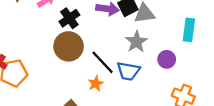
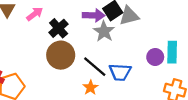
cyan rectangle: (189, 30) -> (172, 52), moved
gray star: (136, 42) -> (104, 31), moved

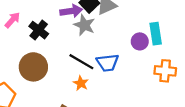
brown circle: (61, 55) -> (33, 67), moved

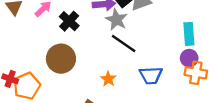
purple circle: (140, 41) -> (189, 58), moved
black line: (81, 62) -> (124, 43), moved
blue trapezoid: (107, 63) -> (151, 75), moved

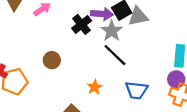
black cross: (69, 21) -> (82, 24), moved
brown circle: (61, 59) -> (52, 60), size x0.6

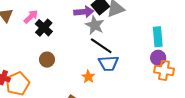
black cross: (82, 24) -> (44, 28), moved
blue trapezoid: (136, 90) -> (108, 63), moved

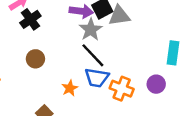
cyan rectangle: (158, 37) -> (173, 53), moved
brown circle: (47, 60) -> (35, 59), moved
orange cross: (164, 70) -> (122, 89), moved

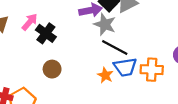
brown circle: (35, 59) -> (52, 69), moved
orange star: (70, 88) -> (105, 75), moved

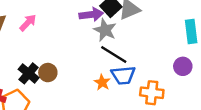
black cross: (46, 33) -> (29, 73), moved
orange cross: (152, 70) -> (152, 93), moved

